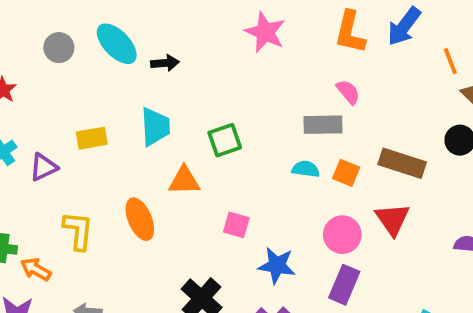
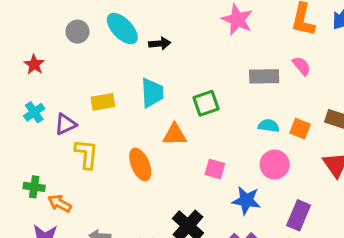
gray rectangle: (323, 125) -> (264, 76), moved
yellow L-shape: (78, 231) -> (86, 154), moved
pink circle: (342, 235) -> (275, 165), moved

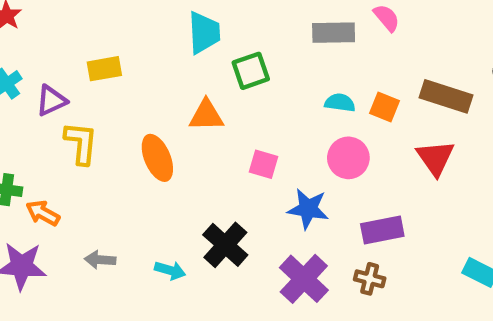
cyan trapezoid: (152, 93) -> (204, 33), moved
purple rectangle: (299, 215) -> (382, 230), turned 56

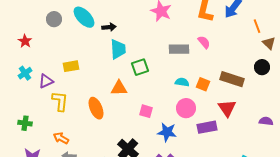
orange arrow: (43, 213) -> (61, 138), moved
purple rectangle: (382, 230) -> (207, 127), moved

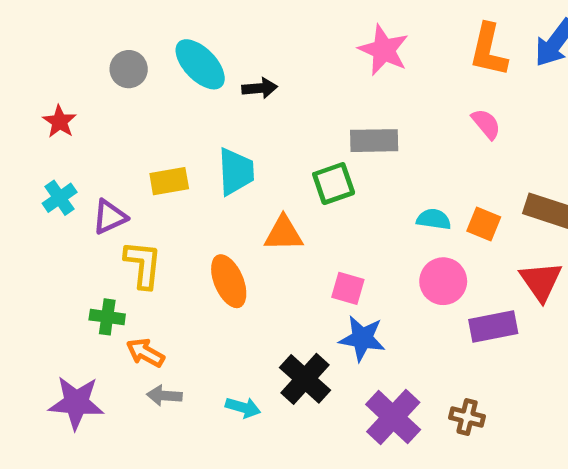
cyan trapezoid: (118, 49) -> (236, 172), moved
gray rectangle: (179, 49) -> (374, 141), moved
green cross: (25, 123) -> (107, 317), moved
blue star: (167, 132) -> (362, 338), moved

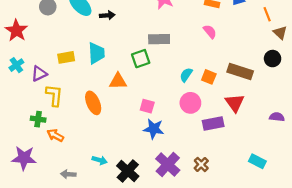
red star: (60, 122) -> (16, 30), size x1.5
cyan semicircle: (434, 219) -> (186, 75), turned -64
black cross: (305, 379) -> (128, 171), moved
gray arrow: (164, 396) -> (68, 174), moved
brown cross: (467, 417) -> (201, 164), turned 32

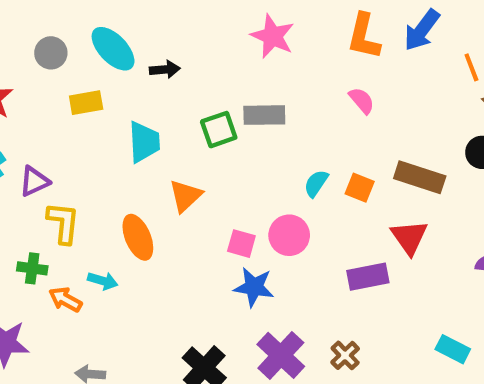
yellow rectangle: (66, 57) -> (86, 103), moved
green square: (141, 59) -> (219, 130), moved
orange triangle: (118, 81) -> (186, 196), turned -42
pink circle: (190, 103) -> (289, 235), moved
cyan arrow: (100, 160) -> (103, 281), moved

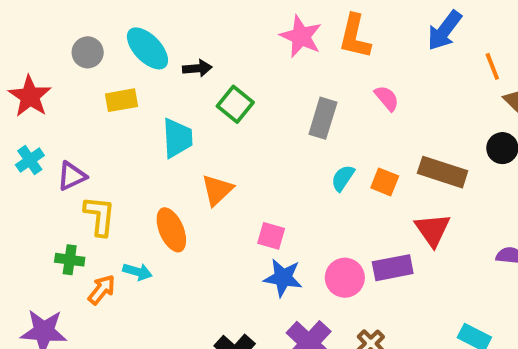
orange L-shape: (364, 36) -> (355, 36), moved
gray rectangle: (264, 115) -> (323, 118), moved, turned -72
green square: (219, 130) -> (235, 104), moved, turned -32
pink circle: (289, 235) -> (345, 278), moved
orange arrow: (65, 299) -> (102, 290), turned 100

